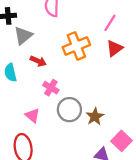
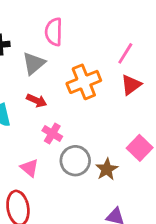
gray triangle: (23, 36) -> (34, 63), moved
pink square: (121, 141) -> (140, 148), moved

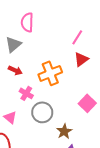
orange cross: (84, 82) -> (50, 73), moved
brown star: (107, 169) -> (64, 131), moved

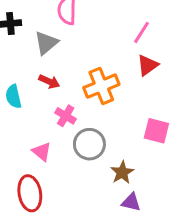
pink square: (87, 103) -> (156, 131), turned -30

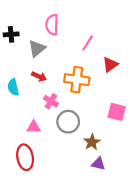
pink line: (142, 32) -> (88, 43), moved
orange cross: (101, 86) -> (77, 80), turned 30
pink triangle: (42, 152) -> (34, 127), turned -40

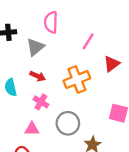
orange cross: (77, 80) -> (77, 80), turned -30
pink cross: (51, 101) -> (41, 102), moved

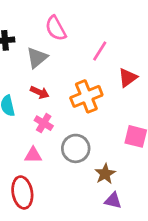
pink semicircle: (51, 22) -> (56, 28), turned -30

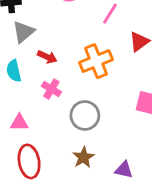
gray triangle: (37, 58) -> (24, 32), moved
pink triangle: (33, 155) -> (19, 122), moved
brown star: (105, 174) -> (83, 157), moved

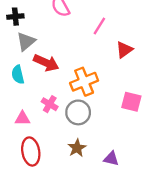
red arrow: (47, 57) -> (46, 63), size x1.5
orange cross: (96, 61) -> (84, 82), moved
pink cross: (51, 89) -> (50, 104), moved

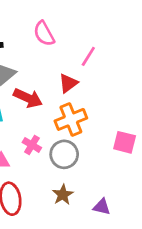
red triangle: (124, 50) -> (68, 83), moved

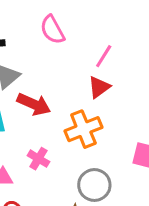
red triangle: (68, 83) -> (99, 87), moved
gray circle: (64, 154) -> (94, 185), moved

